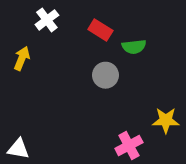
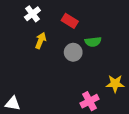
green semicircle: (134, 47) -> (93, 42), moved
yellow arrow: (22, 58) -> (41, 41), moved

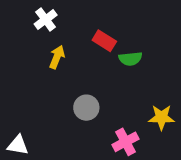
red rectangle: (70, 21) -> (104, 41), moved
gray circle: (73, 52) -> (86, 108), moved

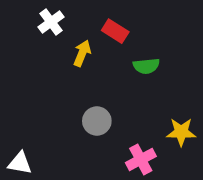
red rectangle: (104, 41) -> (115, 31), moved
yellow arrow: (57, 57) -> (82, 53), moved

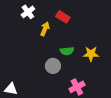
green semicircle: (146, 66) -> (67, 51), moved
yellow star: (181, 132) -> (91, 54), moved

